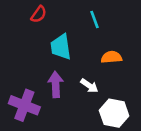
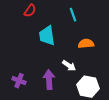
purple arrow: (56, 84) -> (49, 80), moved
purple cross: (24, 105) -> (19, 81), size x0.6

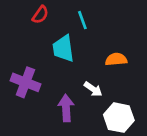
cyan line: (73, 15) -> (82, 20), moved
purple cross: (19, 81) -> (25, 82), moved, size x1.5

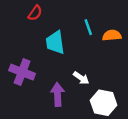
cyan line: (82, 20) -> (88, 27), moved
orange semicircle: (116, 59) -> (112, 35), moved

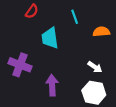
cyan line: (88, 27) -> (75, 17), moved
white arrow: (81, 78) -> (95, 67), moved

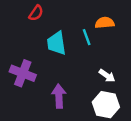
cyan line: (75, 17) -> (87, 37), moved
orange semicircle: (101, 32) -> (105, 23), moved

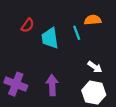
red semicircle: (36, 13) -> (28, 25), moved
purple cross: (23, 73) -> (16, 84), moved

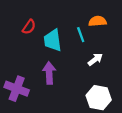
white arrow: (95, 67) -> (95, 59), moved, turned -72
purple arrow: (52, 85) -> (49, 73), moved

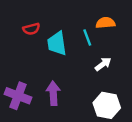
red semicircle: (29, 27) -> (31, 29), turned 40
purple arrow: (49, 73) -> (53, 93), moved

